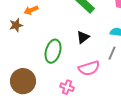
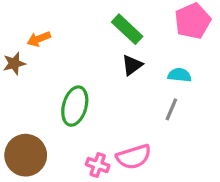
black triangle: (83, 37) -> (132, 65), moved
pink semicircle: (89, 68) -> (134, 157), moved

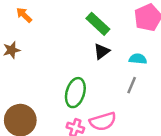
orange arrow: (39, 39) -> (24, 15), moved, turned 66
green ellipse: (75, 106) -> (75, 93), moved

